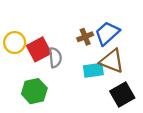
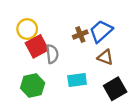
yellow circle: (15, 43) -> (27, 29), moved
brown triangle: (112, 61) -> (105, 57), size x0.7
cyan rectangle: (93, 70) -> (77, 80), moved

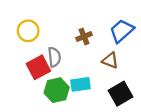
blue trapezoid: (101, 31) -> (122, 31), moved
red square: (37, 46) -> (38, 67), moved
green hexagon: (33, 85) -> (57, 90), moved

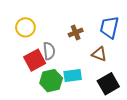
blue trapezoid: (122, 31) -> (109, 27), turned -35

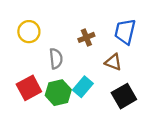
red square: (35, 60) -> (29, 88), moved
cyan rectangle: (73, 75) -> (83, 87), turned -42

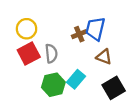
blue trapezoid: (125, 32) -> (95, 29), moved
red square: (29, 88) -> (29, 53), moved

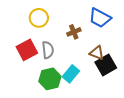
yellow circle: (27, 29) -> (39, 18), moved
blue trapezoid: (95, 29) -> (100, 18), moved, turned -75
black square: (114, 88) -> (106, 65), moved

